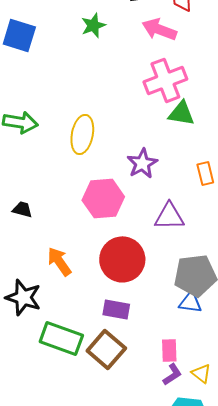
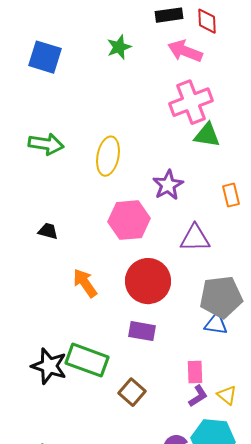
black star: (23, 297) -> (49, 366), moved
brown square: (106, 349) -> (132, 392), moved, size x0.7

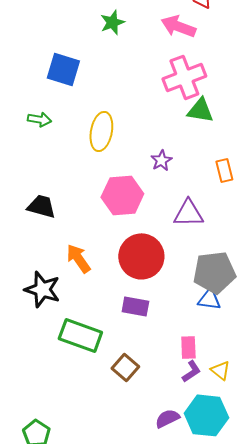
blue square: (45, 57) -> (63, 69), moved
green arrow: (46, 144) -> (39, 119), size x0.7
purple star: (168, 185) -> (161, 160), size x0.7
black trapezoid: (48, 231) -> (41, 206), size x1.4
black star: (49, 366) -> (42, 289), moved

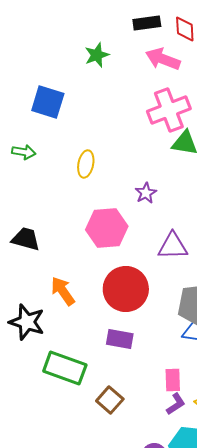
yellow ellipse: (101, 131) -> (86, 164), size x0.7

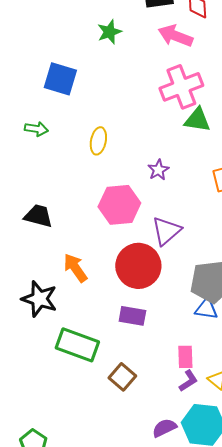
purple triangle: (173, 246) -> (166, 231), moved, turned -40

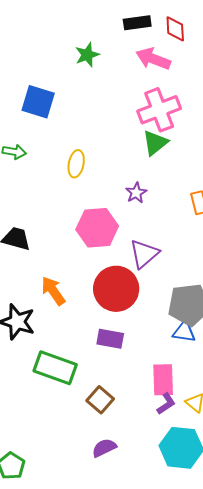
green triangle: (197, 120) -> (155, 143), moved, turned -48
pink rectangle: (185, 357) -> (163, 380), size x1.4
purple semicircle: (164, 428) -> (104, 448), moved

